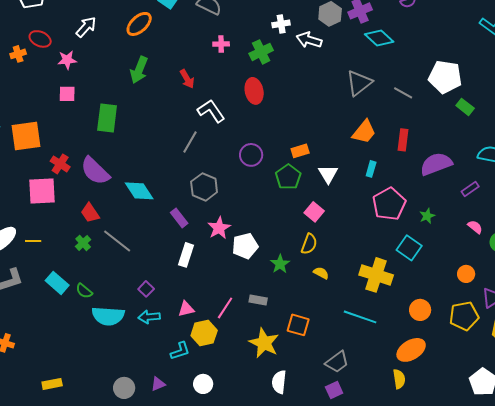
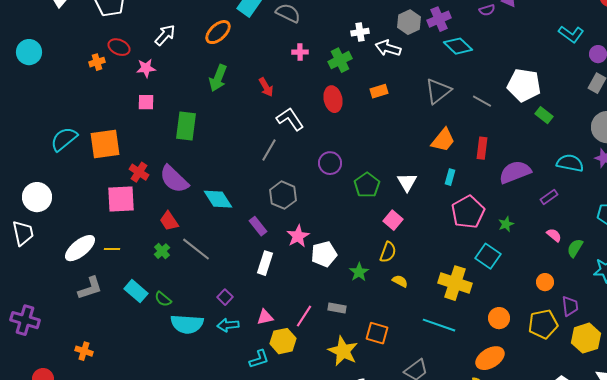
orange rectangle: (300, 151) -> (379, 91), moved

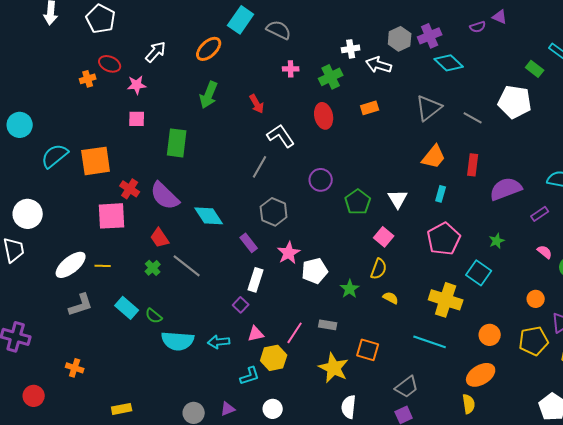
cyan circle: (29, 52) -> (20, 125), moved
green rectangle: (544, 115) -> (535, 69), moved
pink pentagon: (468, 212) -> (444, 239), moved
purple square: (225, 297) -> (241, 305), moved

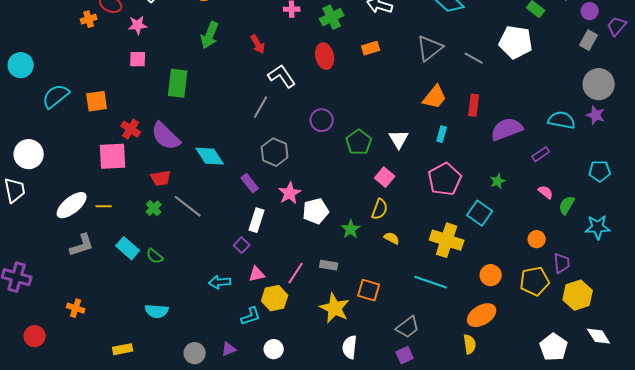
orange square: (96, 161) -> (97, 101), size x0.7
red trapezoid: (160, 238) -> (161, 178), turned -65
cyan semicircle: (178, 341) -> (157, 311), moved, size x0.7

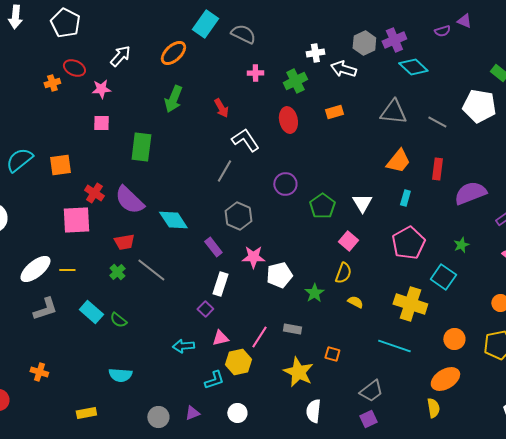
gray triangle: (430, 48) -> (393, 112), turned 44
pink star: (290, 193) -> (253, 257), turned 30
orange square: (369, 290) -> (332, 354), size x0.7

